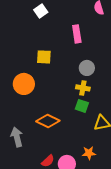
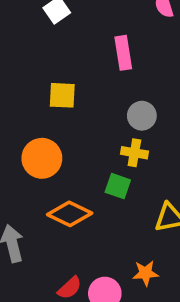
orange circle: (24, 84) -> (42, 158), moved
green square: (82, 106) -> (118, 186), moved

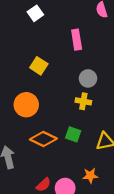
yellow square: (62, 95) -> (39, 66), turned 30
green square: (118, 186) -> (73, 134), moved

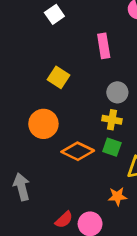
green square: (73, 134) -> (112, 147), moved
orange diamond: (43, 139) -> (78, 151), moved
orange star: (90, 176) -> (117, 196), moved

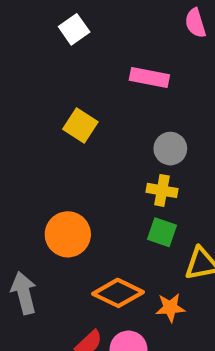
pink rectangle: (104, 46) -> (149, 77), turned -70
orange circle: (43, 124) -> (68, 234), moved
orange diamond: (78, 151) -> (118, 293), moved

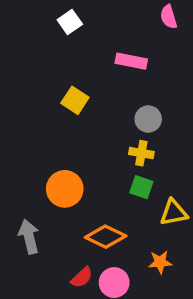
orange star: (170, 308) -> (160, 262), moved

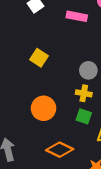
pink rectangle: (131, 61) -> (77, 16), moved
orange circle: (65, 189) -> (44, 108), moved

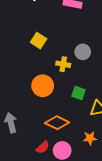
yellow cross: (84, 93) -> (63, 64), moved

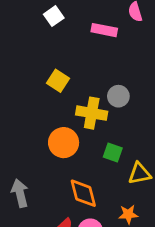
yellow cross: (63, 64) -> (92, 113), size x1.5
orange diamond: (57, 123) -> (83, 193), turned 50

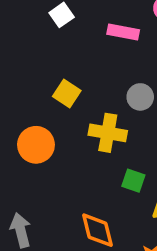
gray circle: (118, 96) -> (140, 97), moved
orange circle: (64, 143) -> (36, 145), moved

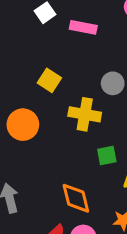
pink rectangle: (123, 32) -> (83, 27), moved
green square: (133, 181) -> (107, 156), turned -30

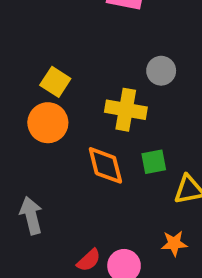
yellow square: (49, 80) -> (55, 82), moved
orange diamond: (76, 198) -> (105, 165), moved

